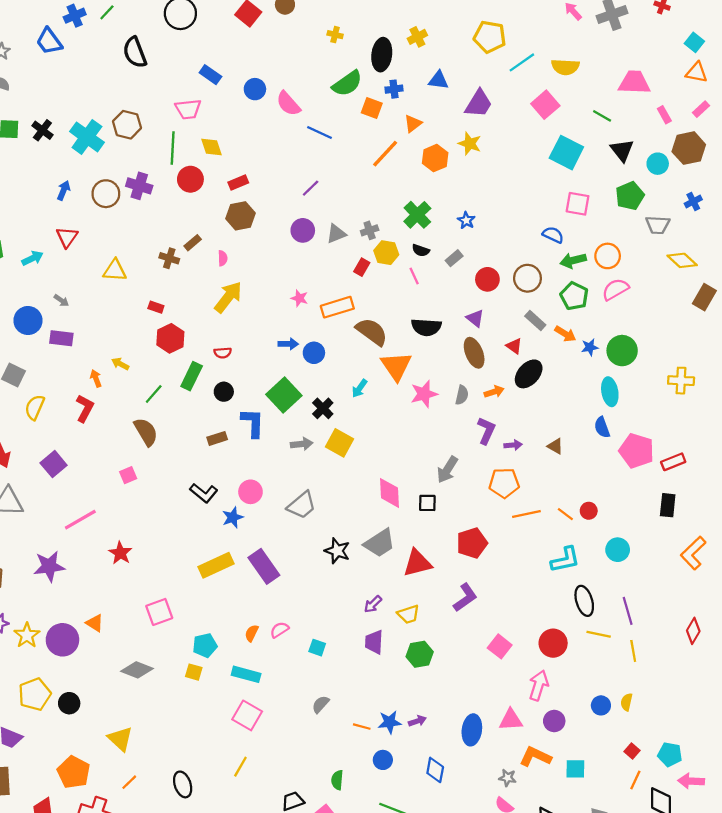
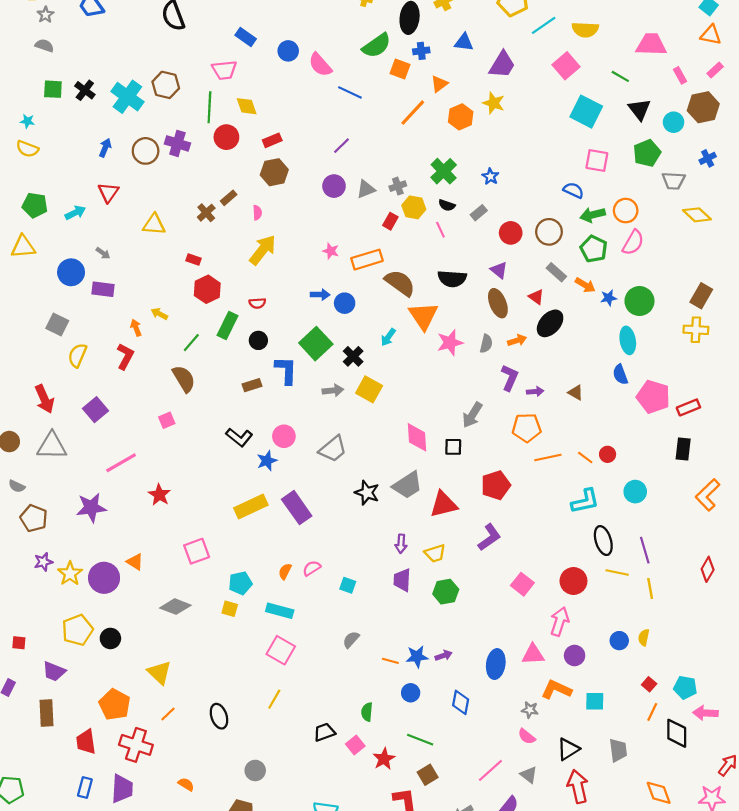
brown cross: (169, 258) -> (206, 213), turned 30
pink semicircle: (615, 289) -> (633, 242), turned 150
brown rectangle: (704, 297) -> (701, 296), moved
purple arrow: (373, 604) -> (401, 544), turned -42

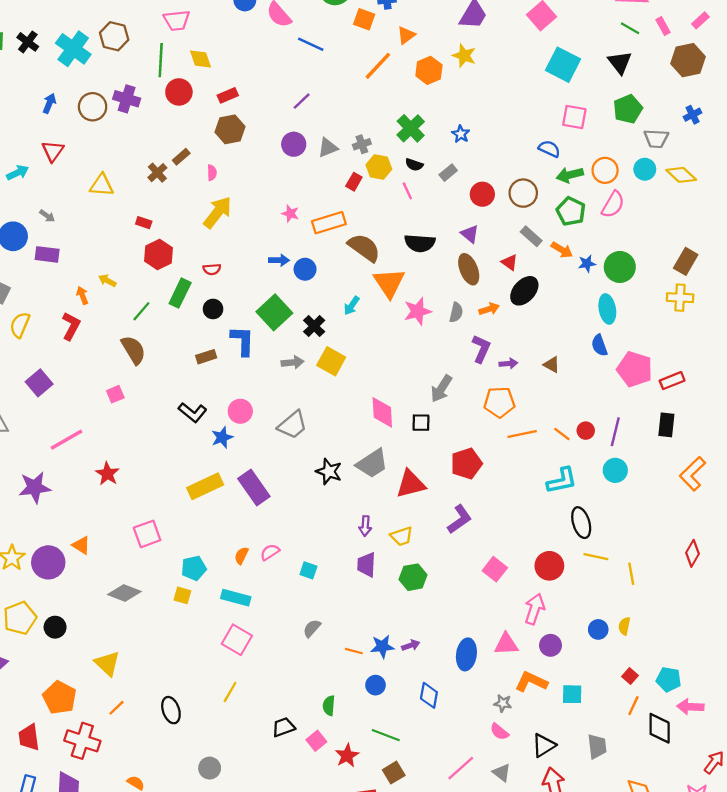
green line: (620, 76) -> (630, 28), moved
cyan circle: (674, 122) -> (645, 169), moved
purple line: (645, 550) -> (615, 432), moved, turned 30

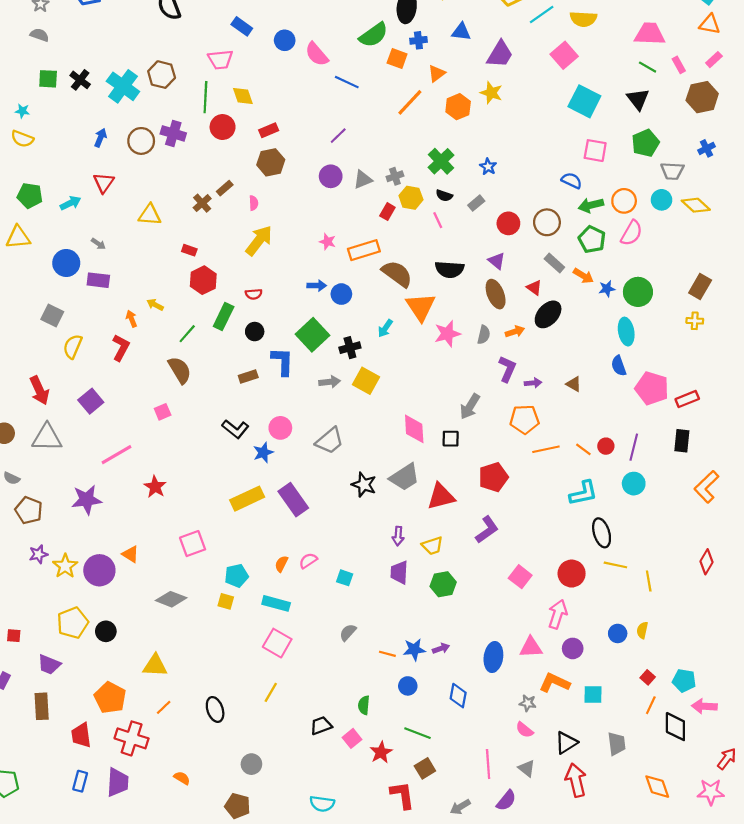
yellow cross: (680, 298) -> (695, 321), size x0.7
black cross: (314, 326) -> (350, 348), turned 30
yellow triangle: (107, 664) -> (155, 666), turned -40
pink line: (461, 768) -> (488, 764), turned -52

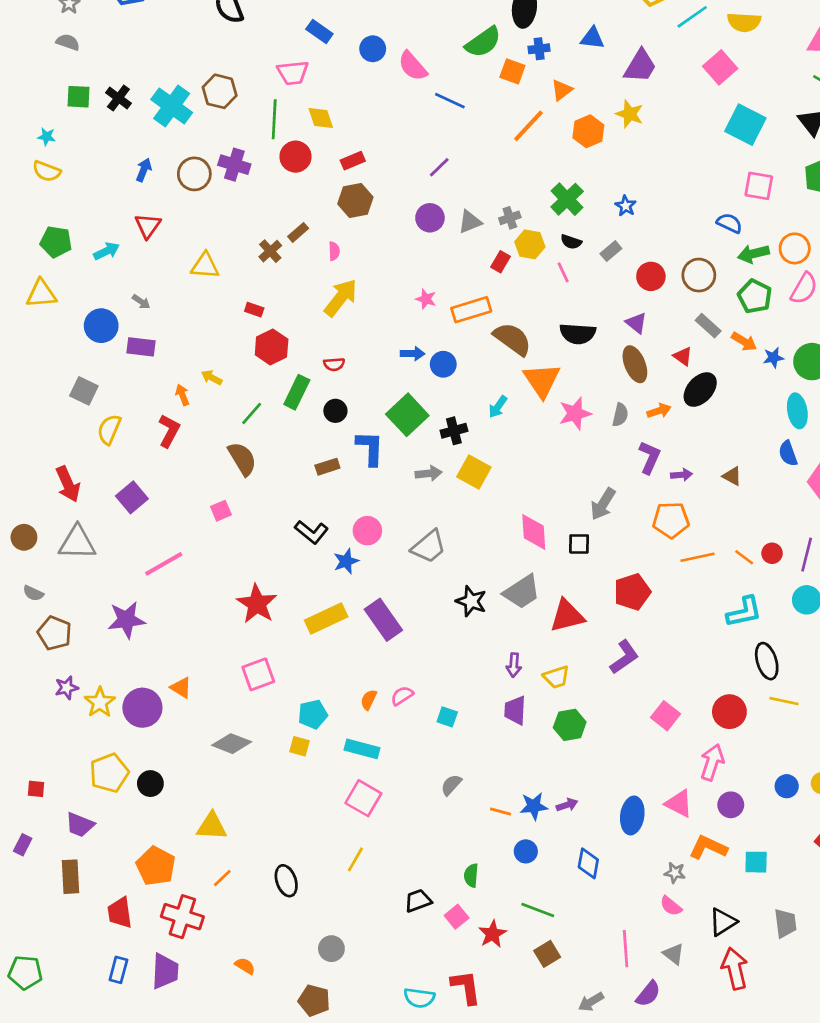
red star: (155, 487) -> (257, 604), moved, size x1.4
pink triangle: (531, 647) -> (679, 804), turned 30
red L-shape: (402, 795) -> (466, 987), moved

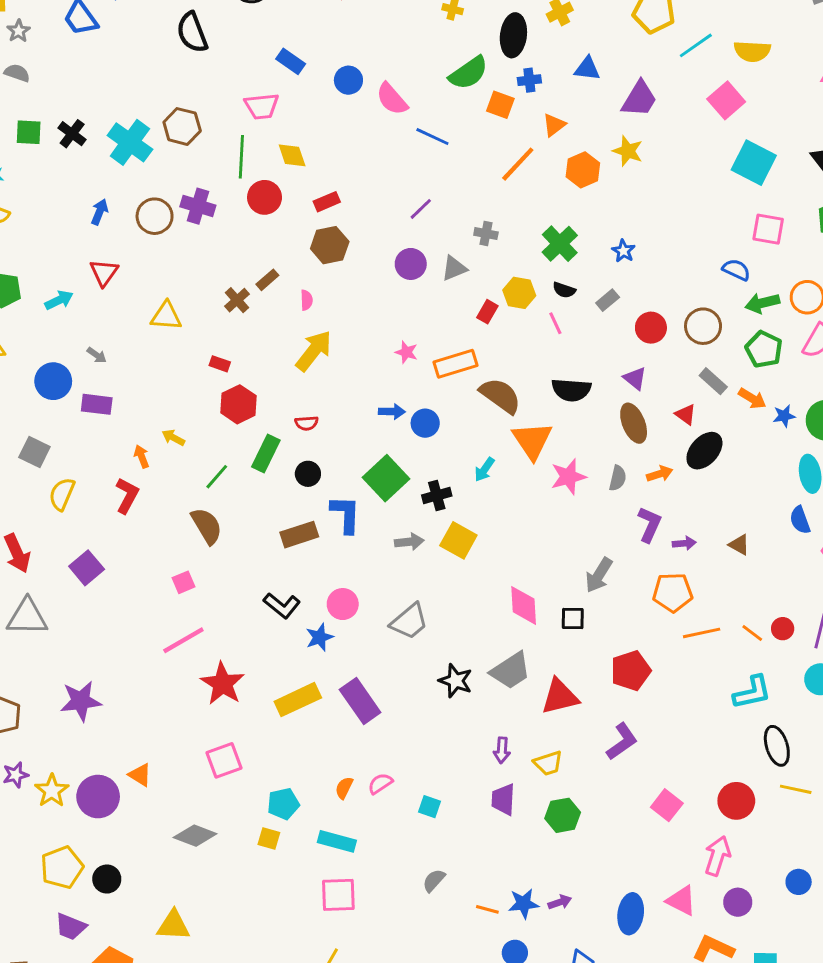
gray cross: (510, 218) -> (486, 234), moved, turned 30
brown rectangle: (327, 467) -> (299, 535), size x1.4
pink line: (164, 564) -> (183, 640), moved
pink square: (363, 798) -> (338, 895), turned -32
purple trapezoid: (80, 825) -> (71, 927), moved

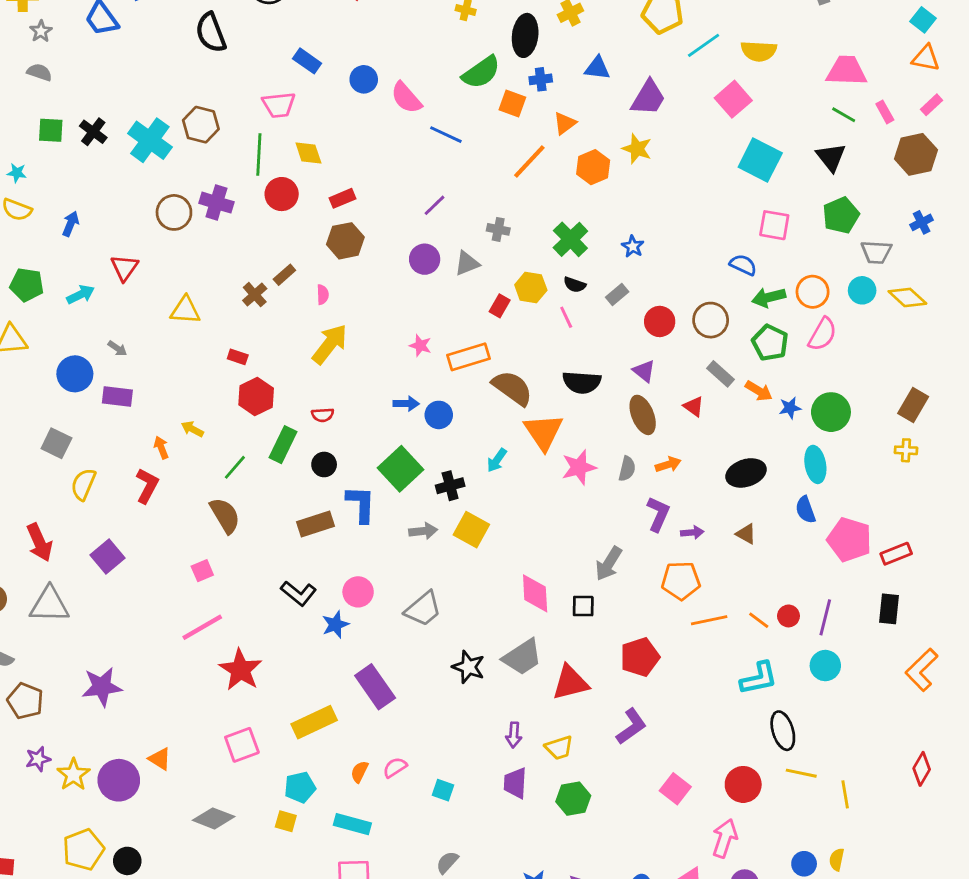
blue arrow: (100, 212) -> (71, 224), moved
black ellipse: (704, 451) -> (746, 473), moved, turned 30
yellow rectangle: (298, 700) -> (314, 722), moved

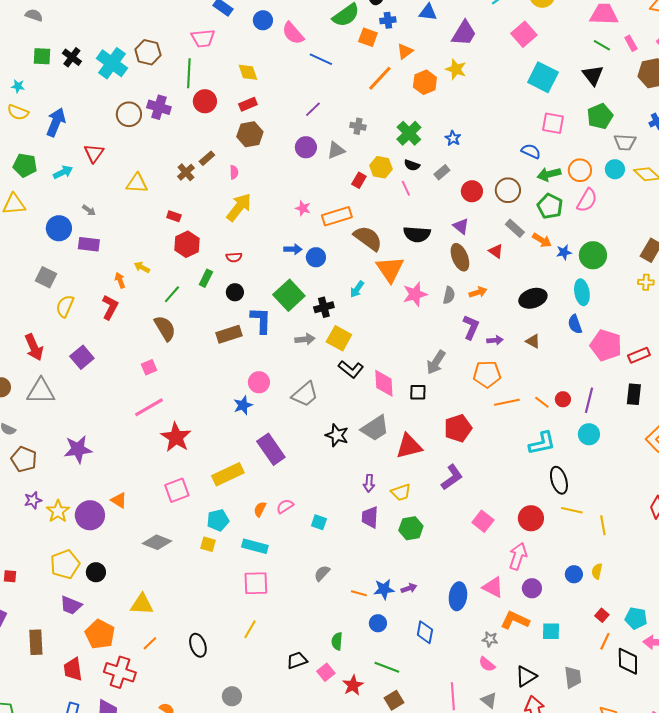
yellow diamond: (308, 153) -> (248, 72), moved
blue arrow: (71, 224) -> (56, 122), size x1.6
green rectangle: (283, 445) -> (206, 278), size x0.7
black L-shape: (299, 593) -> (351, 369), moved

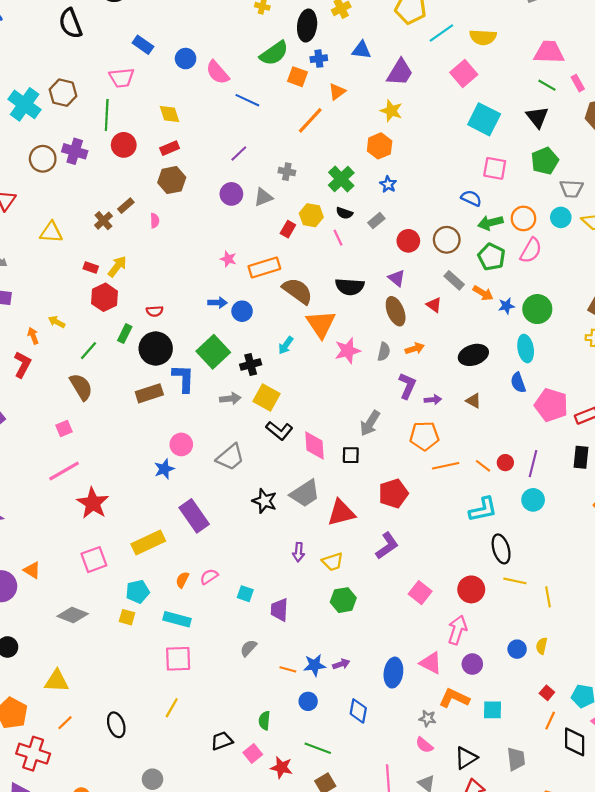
orange hexagon: (425, 82) -> (380, 146), moved
yellow arrow: (239, 207) -> (117, 266), moved, size x0.7
black circle: (235, 292) -> (156, 349), size x1.8
purple trapezoid: (370, 517) -> (279, 610), moved
red star: (353, 685) -> (281, 767), turned -30

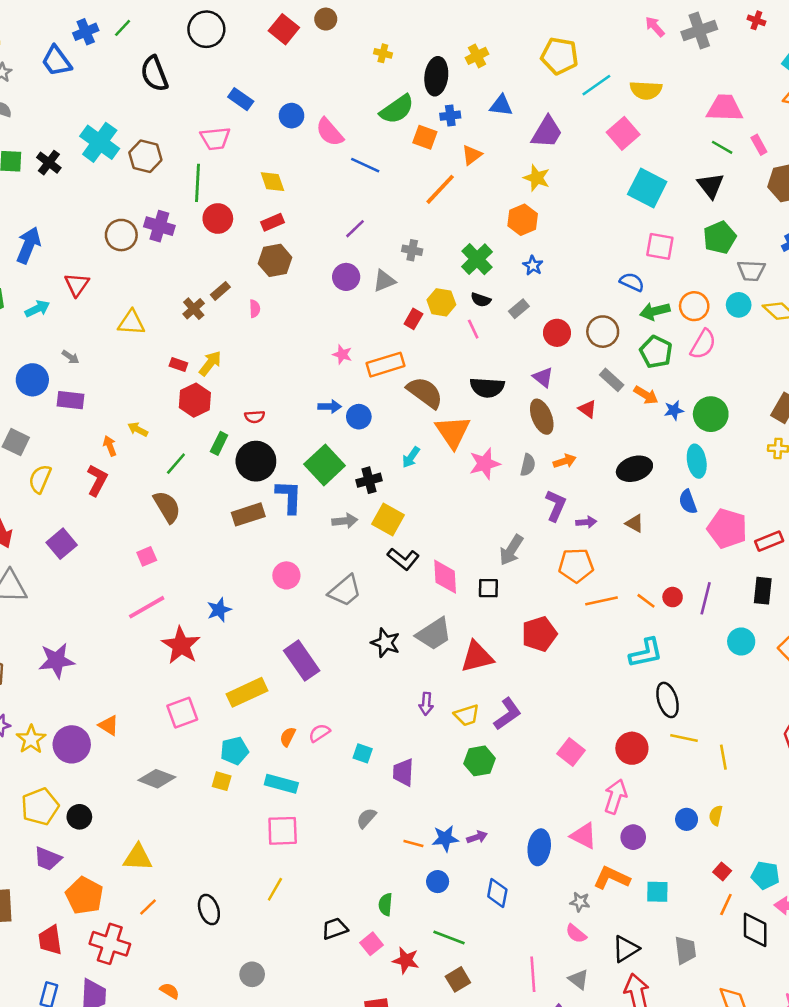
cyan cross: (25, 104) -> (100, 142), moved
blue star: (164, 469) -> (219, 610), moved
cyan circle: (533, 500) -> (741, 642), moved
purple L-shape: (387, 546) -> (507, 714), moved

